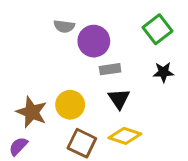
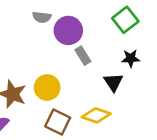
gray rectangle: (110, 69) -> (83, 56), turned 66
black triangle: (119, 99) -> (113, 82), moved

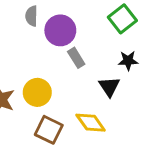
gray semicircle: (42, 17) -> (31, 16), turned 84
yellow diamond: (96, 115) -> (91, 123), turned 36

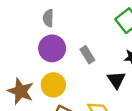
purple circle: (60, 30) -> (52, 48), moved

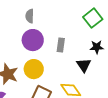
gray rectangle: (87, 55) -> (61, 45), turned 40

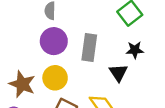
gray rectangle: (61, 45) -> (89, 47), size x1.5

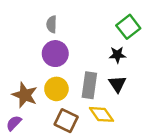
gray rectangle: (89, 47) -> (89, 85), moved
black star: (135, 50) -> (117, 55), moved

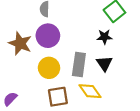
brown star: (25, 95) -> (20, 43), moved
brown square: (66, 121) -> (58, 97), turned -35

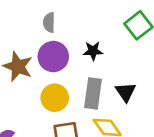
black star: (104, 37) -> (93, 51), moved

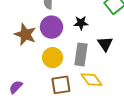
black triangle: (126, 92) -> (105, 44), moved

